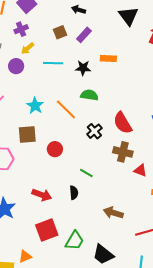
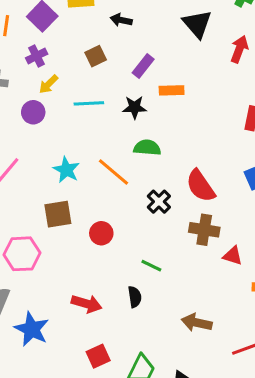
purple rectangle: (84, 35) -> (143, 66), moved
red square: (47, 230) -> (98, 356), size x0.7

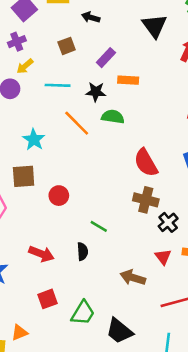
green semicircle: (147, 148) -> (113, 117), moved
orange line: (113, 172) -> (77, 123), moved
black cross: (159, 202) -> (168, 222), moved
red triangle: (233, 256) -> (163, 257), moved, turned 30

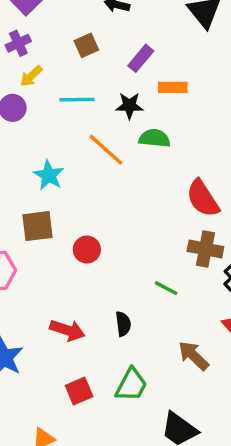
green line: (99, 226) -> (166, 288), moved
brown arrow: (133, 278) -> (194, 356), turned 30
green trapezoid: (83, 313) -> (131, 385), moved

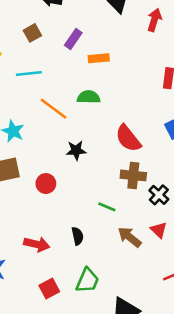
black star: (129, 106) -> (76, 150), moved
brown arrow: (194, 356) -> (130, 237), moved

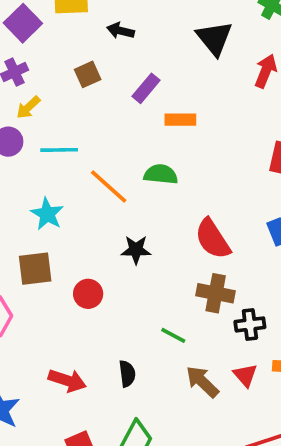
cyan line: (29, 74) -> (59, 150), moved
black cross: (159, 195) -> (250, 324), turned 36

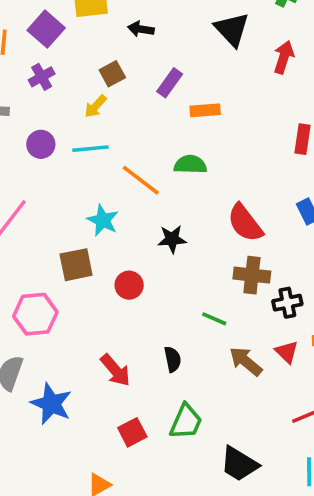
yellow arrow: (28, 107) -> (95, 106), moved
cyan star: (47, 214) -> (103, 220), moved
red arrow: (67, 380) -> (115, 370), turned 36

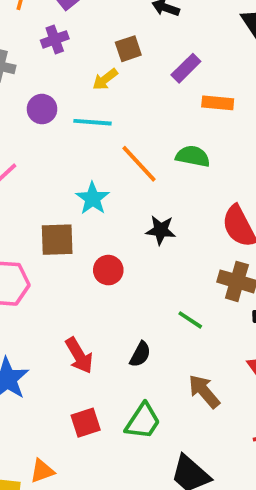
black semicircle: (173, 359) -> (140, 354), turned 30
brown arrow: (246, 361) -> (204, 391), moved

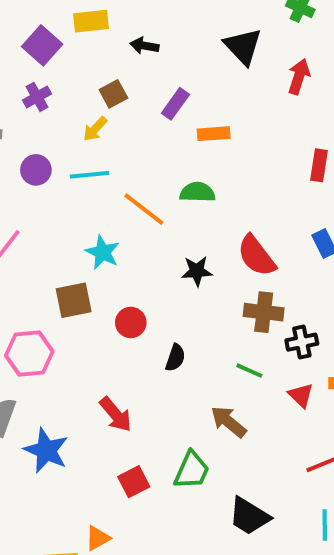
black star: (161, 230) -> (197, 271), moved
green line: (190, 320) -> (249, 371), moved
black semicircle: (140, 354) -> (175, 358), moved
brown arrow: (204, 391) -> (229, 422), moved

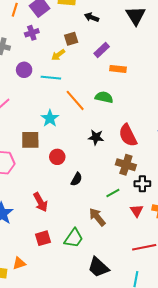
black triangle: (243, 46) -> (136, 16), moved
green line: (249, 371) -> (113, 193), turned -64

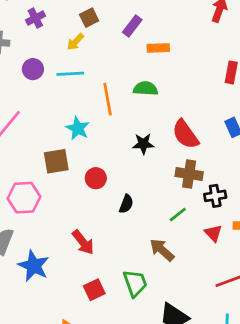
orange line: (75, 100) -> (108, 99), turned 40
green trapezoid: (74, 238) -> (135, 283), turned -45

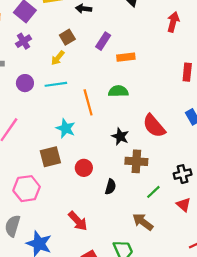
black star: (143, 144) -> (120, 136), turned 30
brown cross: (189, 174) -> (136, 161), moved

